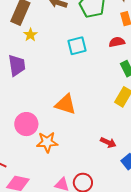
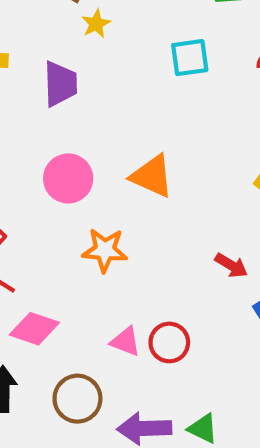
pink circle: (26, 124) -> (68, 178), moved

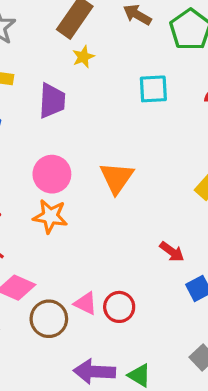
orange triangle: (152, 176) -> (117, 178), turned 36
orange star: (105, 250) -> (50, 216), moved
brown circle: (77, 399) -> (49, 319), moved

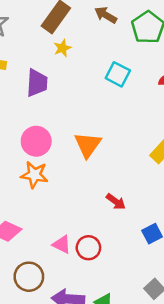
cyan square: (153, 89) -> (118, 74), turned 30
red arrow: (172, 252) -> (116, 202), moved
brown circle: (49, 319) -> (29, 277), moved

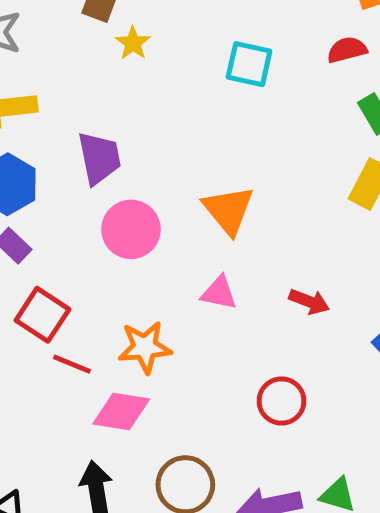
purple trapezoid: (37, 83) -> (99, 158), moved
orange star: (34, 175) -> (145, 347), moved
pink triangle: (62, 244) -> (219, 293), moved

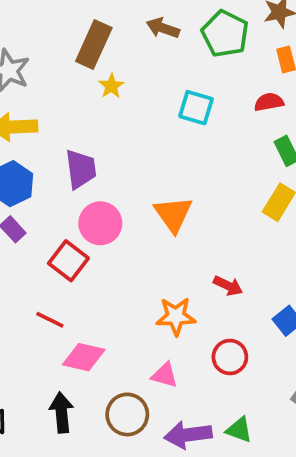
pink triangle: (219, 293) -> (165, 375), moved
red square: (42, 315) -> (68, 261), moved
orange star: (145, 347) -> (176, 316), moved
red circle: (282, 401) -> (230, 357), moved

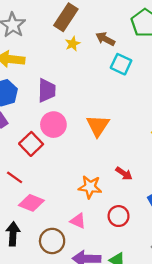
brown arrow: (163, 28) -> (105, 39), moved

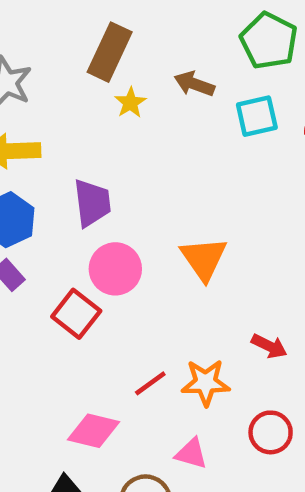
cyan square: (121, 64) -> (257, 116), moved, turned -30
red line: (15, 177) -> (150, 383), moved, turned -63

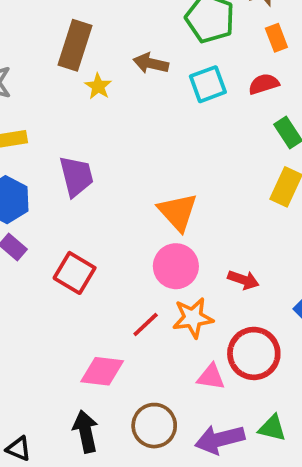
pink circle: (115, 269) -> (176, 266), moved
red circle: (271, 432) -> (254, 353), size x1.4
pink triangle: (191, 454) -> (211, 377), moved

